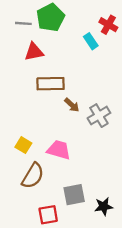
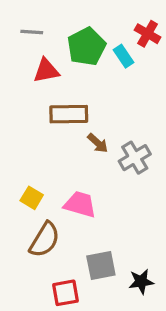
green pentagon: (51, 18) -> (86, 47), moved

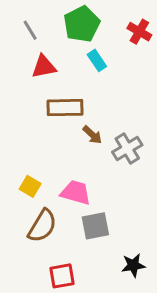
gray line: (32, 32) -> (30, 30), turned 55
green pentagon: (86, 47) -> (82, 24), moved
cyan rectangle: (123, 56) -> (97, 60), moved
gray square: (101, 265) -> (95, 226), moved

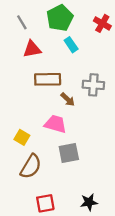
gray cross: (127, 148) -> (93, 85), moved, turned 35
pink trapezoid: (76, 192) -> (55, 124), moved
gray square: (95, 226) -> (69, 153), moved
black star: (133, 265) -> (89, 202), moved

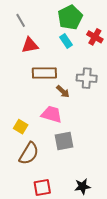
green pentagon: (60, 18) -> (70, 17), moved
red cross: (102, 23) -> (95, 37), moved

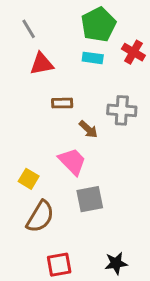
cyan rectangle: (66, 41) -> (93, 58), turned -48
brown rectangle: (44, 73) -> (62, 103), size x0.6
pink trapezoid: (52, 114) -> (72, 161), turned 30

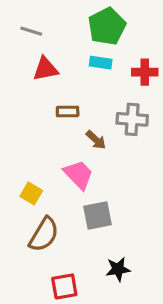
gray line: (29, 29) -> (31, 31), turned -42
red cross: (133, 52) -> (145, 72), moved, turned -30
black star: (116, 263) -> (118, 269), moved

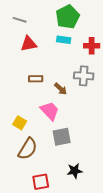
brown rectangle: (68, 111) -> (36, 79), moved

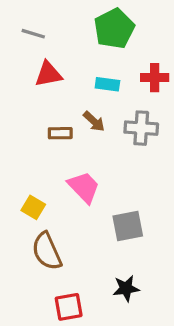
cyan rectangle: (64, 40) -> (107, 84), moved
brown arrow: (61, 89) -> (94, 121), moved
gray square: (62, 137) -> (128, 226), moved
brown semicircle: (28, 149) -> (47, 251), turned 125

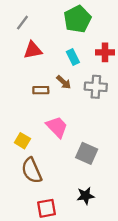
gray line: (33, 34) -> (22, 23), turned -70
cyan rectangle: (107, 84) -> (73, 57), turned 56
gray square: (128, 226) -> (87, 153), turned 35

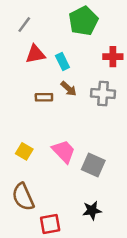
cyan rectangle: (73, 57) -> (62, 62), moved
pink trapezoid: (57, 127) -> (64, 151), moved
brown semicircle: (32, 170) -> (23, 197), moved

